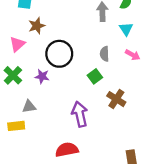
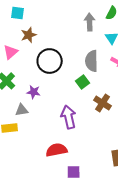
gray semicircle: (105, 54) -> (92, 61), size x1.5
purple star: (42, 76) -> (34, 92), moved

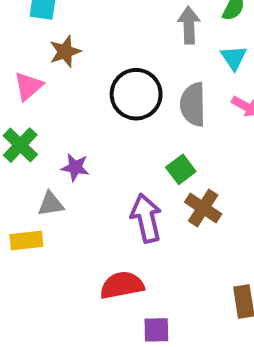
black circle: (50, 61) -> (136, 94), moved
green square: (83, 82) -> (181, 169), moved
brown cross: (103, 103) -> (203, 208), moved

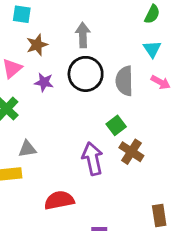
gray arrow: (189, 25) -> (83, 35), moved
purple star: (75, 167) -> (44, 82), moved
red semicircle: (122, 285) -> (59, 200), moved

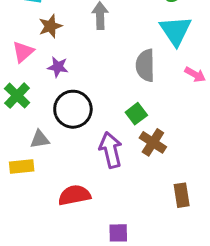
cyan triangle: (152, 49) -> (176, 31), size x1.6
black circle: (86, 74) -> (73, 109), moved
pink arrow: (161, 82) -> (195, 74), moved
brown rectangle: (159, 216) -> (182, 195), moved

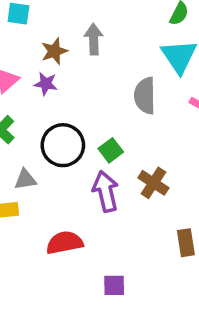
brown star: (50, 26) -> (54, 51), moved
purple star: (58, 67) -> (46, 84), moved
green square: (136, 114) -> (111, 150), moved

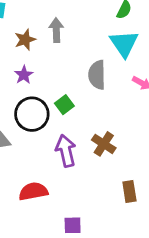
purple star: (46, 84) -> (24, 75), moved, turned 30
green square: (111, 150) -> (64, 105), moved

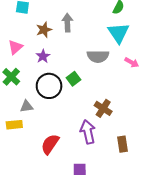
gray semicircle: (97, 75) -> (98, 56), turned -90
purple arrow: (66, 151) -> (88, 132), moved
red semicircle: (33, 191) -> (50, 144), turned -45

